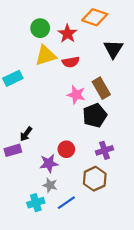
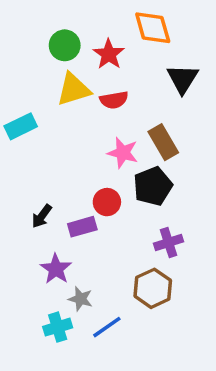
orange diamond: (95, 17) -> (153, 28), turned 55
red circle: (66, 149) -> (107, 202), moved
purple rectangle: (13, 150) -> (82, 227), moved
purple star: (49, 163) -> (56, 269), moved, turned -30

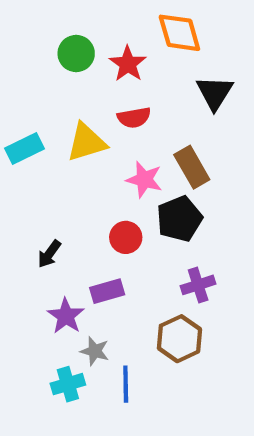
yellow triangle: (73, 89) -> (86, 142), moved
purple rectangle: (82, 227) -> (107, 291), moved
blue line: (107, 327) -> (126, 384), turned -56

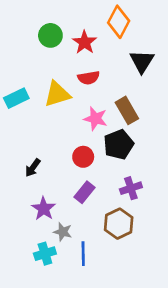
orange diamond: (179, 33) -> (119, 22), turned 44
purple rectangle: (107, 291) -> (85, 192), moved, turned -35

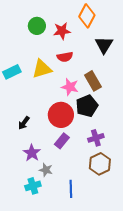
red star: (85, 42) -> (62, 31), turned 30
red circle: (83, 157) -> (61, 115), size x1.6
brown hexagon: (119, 224) -> (100, 164), moved
blue line: (83, 254) -> (71, 189), moved

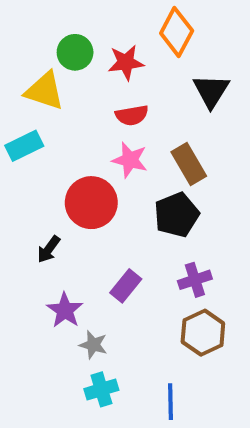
yellow triangle: (42, 69) -> (45, 91), moved, turned 35
pink star: (70, 87) -> (130, 160), moved
red circle: (61, 115) -> (91, 203), moved
cyan cross: (33, 186) -> (101, 389), moved
blue line: (71, 189) -> (170, 402), moved

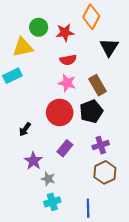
yellow triangle: (45, 91) -> (23, 47), turned -30
red circle: (91, 203) -> (60, 112), moved

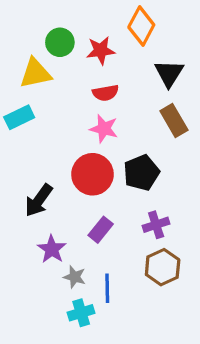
brown rectangle: (98, 85) -> (174, 121), moved
black arrow: (25, 129) -> (39, 200), size x1.5
blue line: (88, 208) -> (107, 288), moved

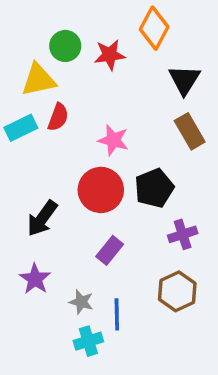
red semicircle: (106, 93) -> (58, 117), moved, turned -60
purple cross: (156, 225) -> (183, 234), moved
purple star: (52, 249) -> (35, 279), moved

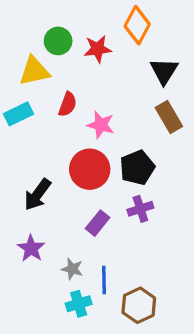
red semicircle: (58, 117) -> (68, 104), moved
purple cross: (183, 234) -> (140, 209), moved
brown hexagon: (177, 291) -> (139, 305), moved

